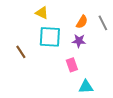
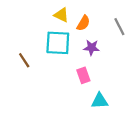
yellow triangle: (42, 13) -> (61, 15), moved
orange semicircle: (82, 22) -> (83, 23), moved

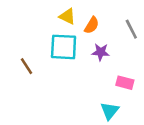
pink rectangle: (83, 75) -> (125, 83), moved, turned -56
cyan triangle: (100, 101) -> (110, 111), turned -48

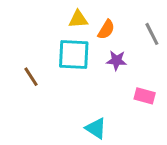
yellow triangle: (67, 16) -> (78, 19), turned -30
cyan triangle: (110, 111) -> (96, 128), moved, turned -36

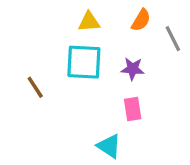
orange semicircle: (106, 29) -> (141, 20), moved
pink rectangle: (145, 96) -> (133, 109), moved, turned 66

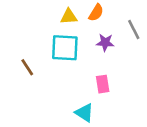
orange semicircle: (141, 20) -> (96, 13), moved
purple star: (133, 69) -> (105, 42), moved

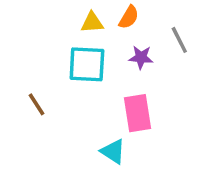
brown line: (27, 67) -> (36, 104), moved
pink rectangle: (103, 84) -> (138, 113), size x1.5

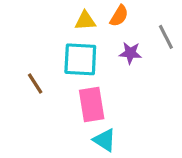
brown line: (36, 104) -> (35, 84), moved
pink rectangle: (138, 113) -> (92, 105), moved

